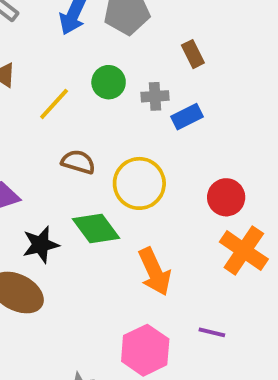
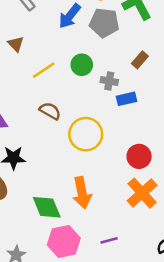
brown rectangle: (193, 54) -> (140, 60), turned 54
green diamond: (96, 229) -> (47, 207), moved
purple line: (212, 332) -> (109, 240), turned -42

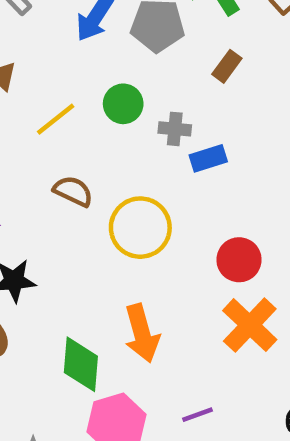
brown rectangle: (140, 60) -> (227, 66), moved
green diamond: (47, 207) -> (81, 364), turned 32

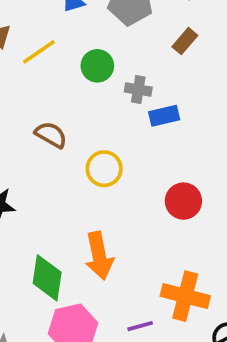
yellow line: (56, 119) -> (39, 52), moved
yellow circle: (140, 228) -> (104, 169), size x0.7
orange cross: (250, 325) -> (185, 296), moved, turned -33

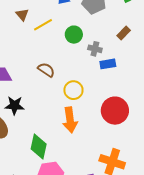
brown rectangle: (185, 41) -> (124, 33), moved
red circle: (183, 201) -> (115, 111), size x1.4
orange arrow: (99, 256) -> (70, 120), moved

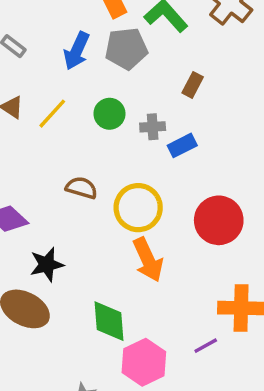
yellow circle: (73, 90) -> (138, 208), size x1.4

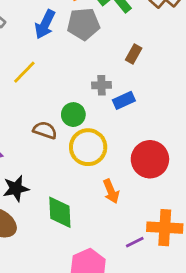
green circle: (109, 114) -> (73, 115), moved
orange arrow: (148, 260) -> (111, 191), moved, size x0.7
green diamond: (109, 321) -> (60, 212), moved
purple line: (206, 346) -> (135, 242), moved

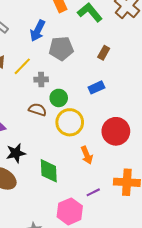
gray pentagon: (83, 24) -> (61, 48), moved
gray cross: (102, 85) -> (41, 79), moved
purple line: (135, 242) -> (93, 192), moved

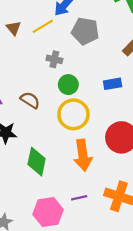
yellow line: (22, 66) -> (43, 26), moved
brown semicircle: (37, 110) -> (30, 100), moved
orange arrow: (87, 155) -> (83, 155), size x1.5

